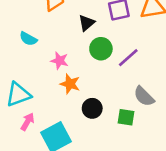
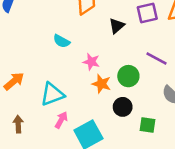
green circle: (101, 49) -> (128, 76), moved
purple line: (128, 58) -> (156, 58), turned 70
green square: (126, 117) -> (147, 125), moved

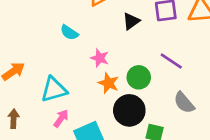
black circle: (123, 107) -> (129, 110), size x1.5

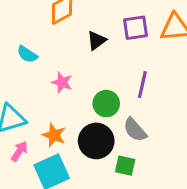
purple line: (171, 61) -> (142, 85), turned 70
orange star: (108, 83) -> (54, 135), moved
gray semicircle: (184, 103) -> (135, 130), moved

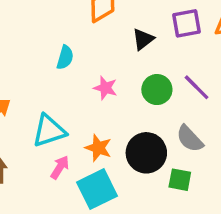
cyan semicircle: (27, 54) -> (65, 57), turned -105
purple line: (142, 85) -> (197, 87), turned -56
green circle: (106, 104) -> (157, 90), moved

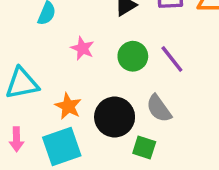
pink arrow: (60, 167) -> (16, 139), moved, turned 140

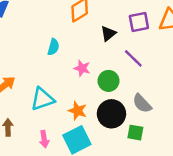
green circle: (133, 56) -> (109, 81), moved
purple line: (172, 59) -> (133, 58), moved

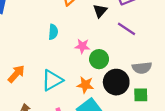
green circle: (109, 81) -> (99, 59), moved
gray semicircle: (142, 104) -> (142, 68), turned -42

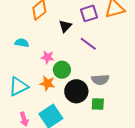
cyan semicircle: (53, 32) -> (22, 43), turned -88
orange star: (85, 85) -> (47, 83), moved

